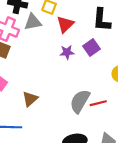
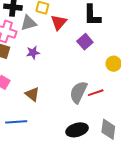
purple star: (67, 52) -> (33, 53), moved
brown triangle: (30, 99) -> (32, 94), turned -35

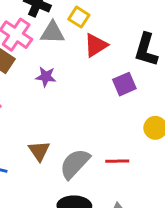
gray semicircle: (78, 92) -> (75, 164), moved
brown triangle: (32, 94) -> (39, 151), moved

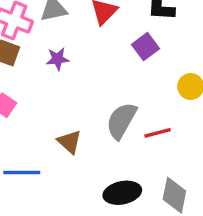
gray semicircle: (75, 164) -> (121, 121), moved

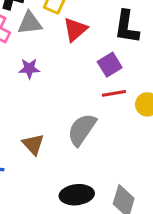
red line: (158, 133) -> (114, 93), moved

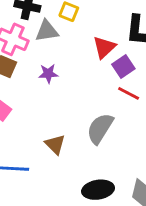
red triangle: (75, 30) -> (104, 47), moved
red line: (114, 93) -> (129, 93), turned 40

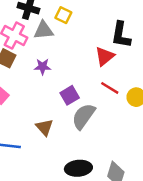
red triangle: (104, 47) -> (105, 56), moved
purple square: (123, 67) -> (70, 95), moved

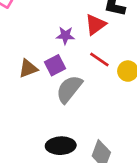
purple star: (43, 67) -> (65, 35), moved
brown triangle: (44, 127) -> (28, 69), moved, turned 48

